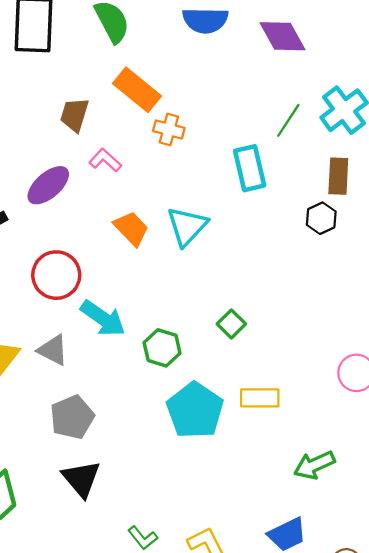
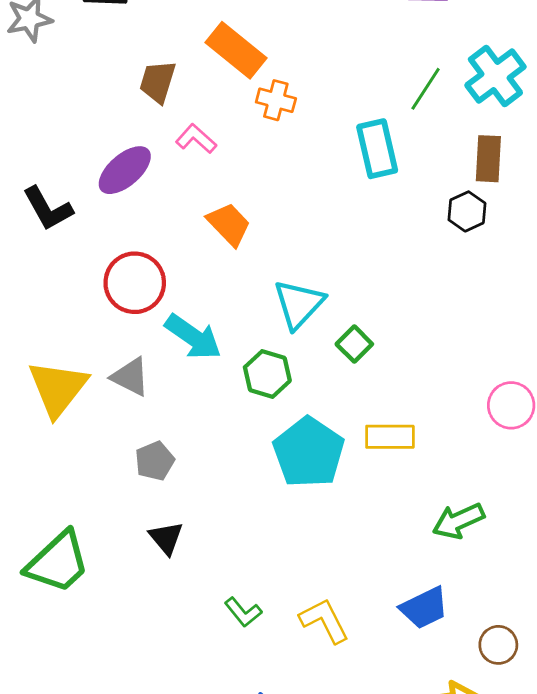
cyan triangle: (187, 226) -> (299, 304), moved
gray pentagon: (72, 417) -> (155, 461), size x0.7
black triangle: (81, 479) -> (166, 538), size x0.7

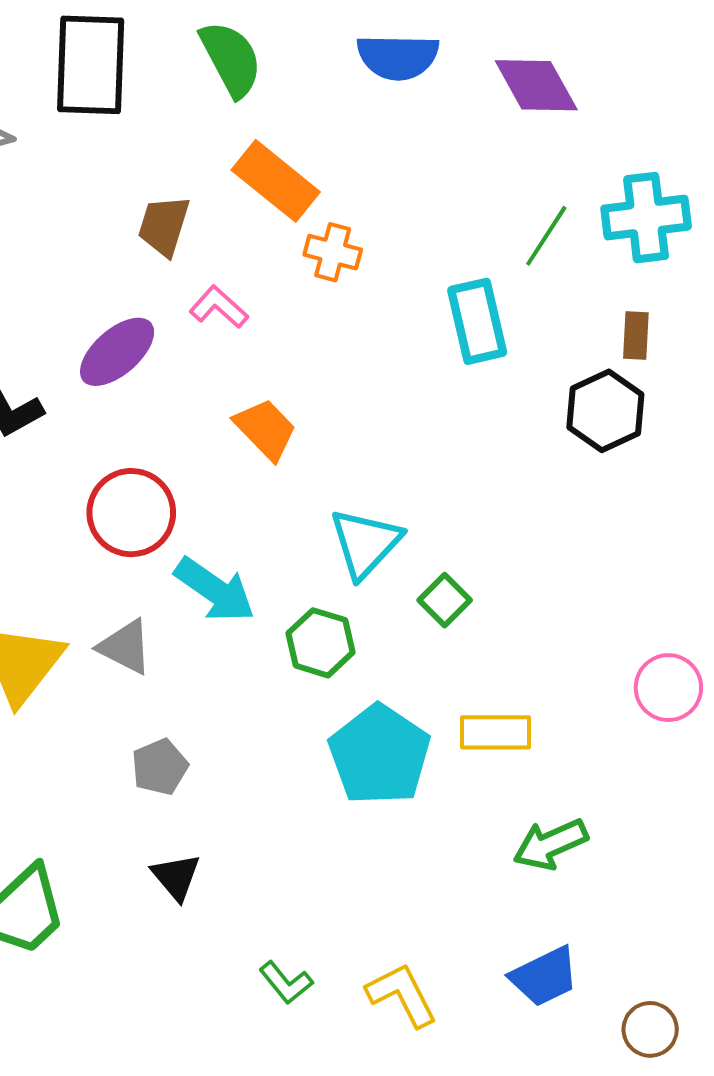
cyan cross: (495, 76) -> (646, 218), turned 30
brown rectangle: (488, 159) -> (636, 336), size x0.7
black hexagon: (467, 211) -> (605, 411), size x1.4
green arrow: (458, 521) -> (550, 844), moved

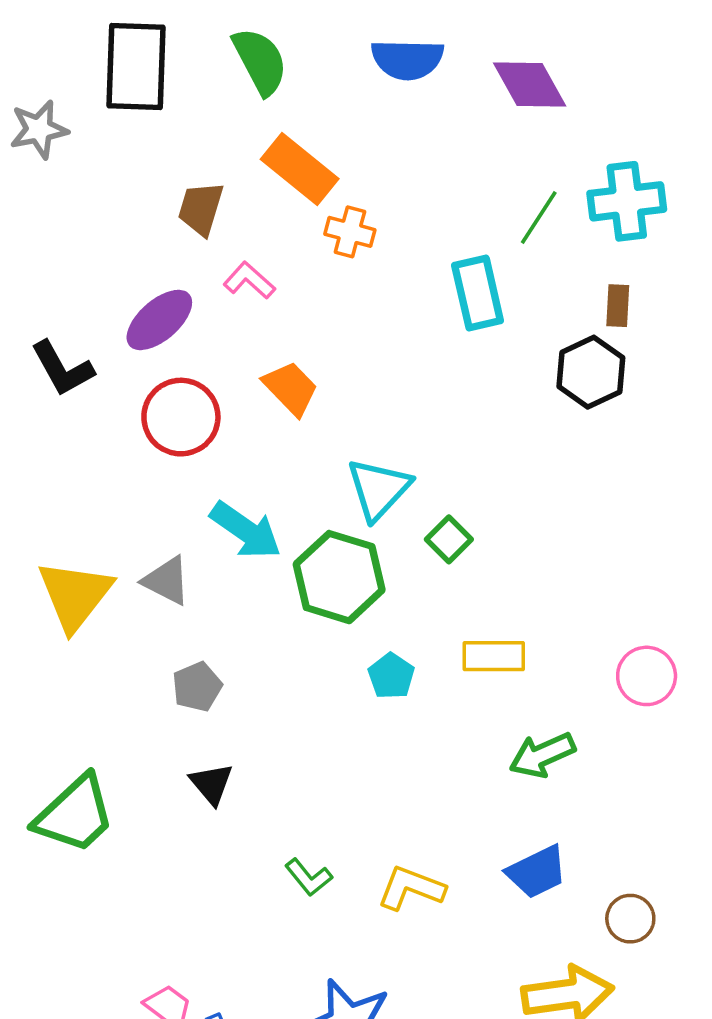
red circle: (131, 513) -> (181, 417), moved
green hexagon: (320, 643) -> (339, 577), size x1.5
pink circle: (668, 688) -> (647, 676), moved
cyan pentagon: (380, 755) -> (391, 676), size x0.5
yellow L-shape: (402, 995) -> (411, 888), turned -42

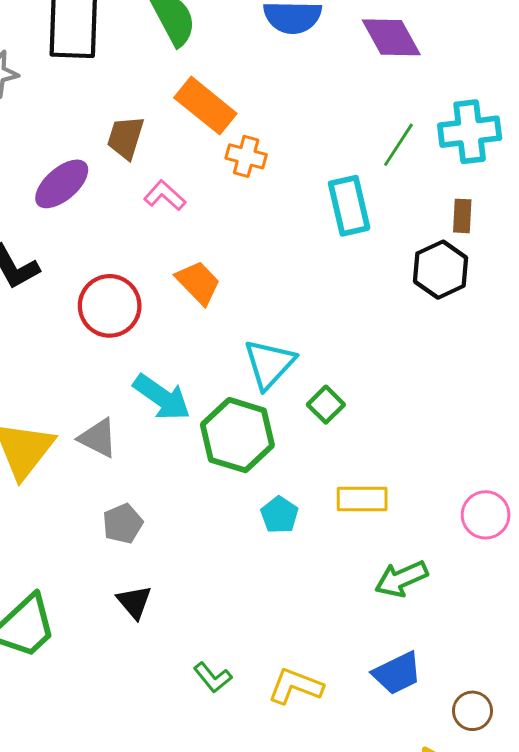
purple ellipse: (159, 320) -> (62, 184), moved

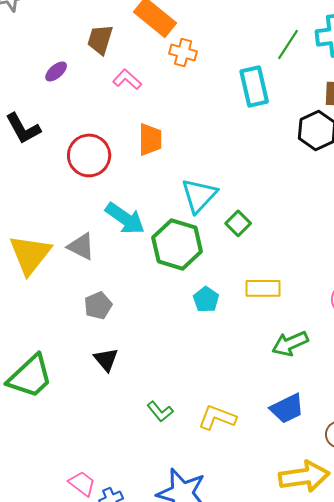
purple ellipse: (62, 184) -> (56, 71), size x0.6
orange trapezoid: (198, 283) -> (150, 139), turned 44

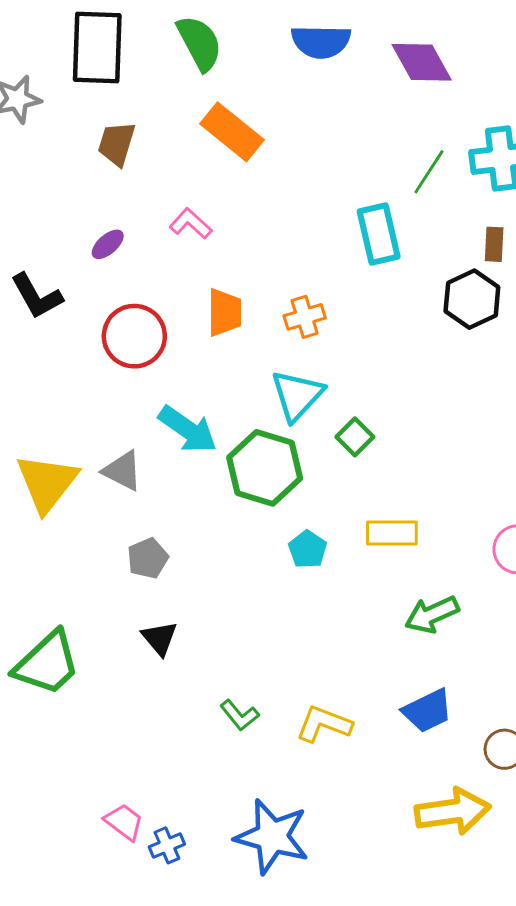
brown trapezoid: (100, 39) -> (117, 144), moved
orange cross: (183, 52) -> (305, 317), moved, turned -32
purple ellipse: (56, 71) -> (108, 244), moved

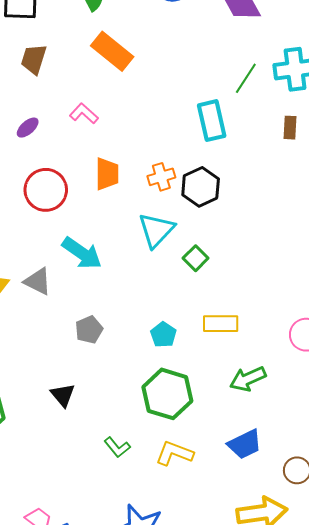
black hexagon: (472, 299) -> (201, 187), moved
green hexagon: (265, 468) -> (167, 394), moved
gray pentagon: (148, 558) -> (89, 330), moved

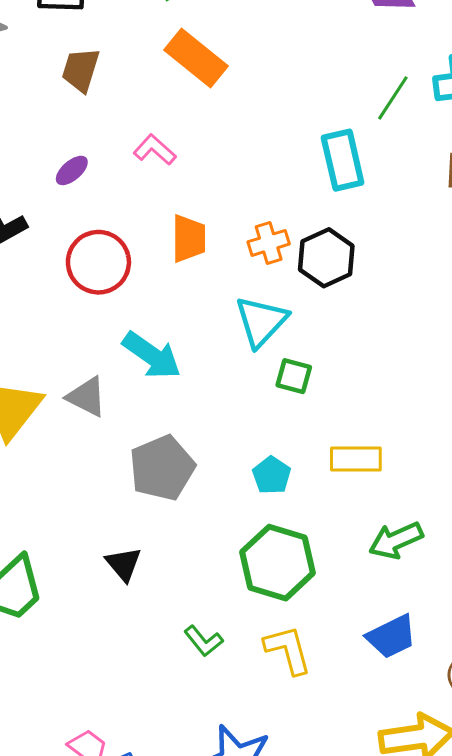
green square: (196, 258) -> (294, 376), moved, turned -30
gray pentagon: (89, 330) -> (162, 468), size x1.6
yellow L-shape: (174, 453) -> (288, 650), turned 54

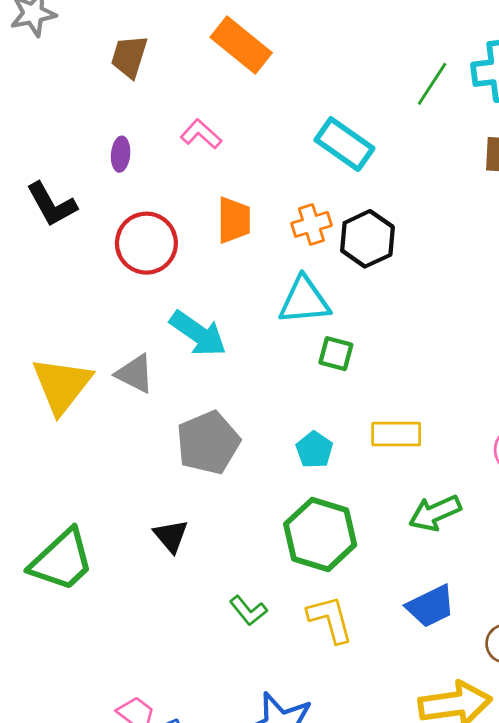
cyan rectangle: (343, 160) -> (344, 144), moved, turned -42
purple ellipse: (72, 170) -> (121, 154), turned -44
cyan triangle: (261, 321) -> (304, 301), turned 42

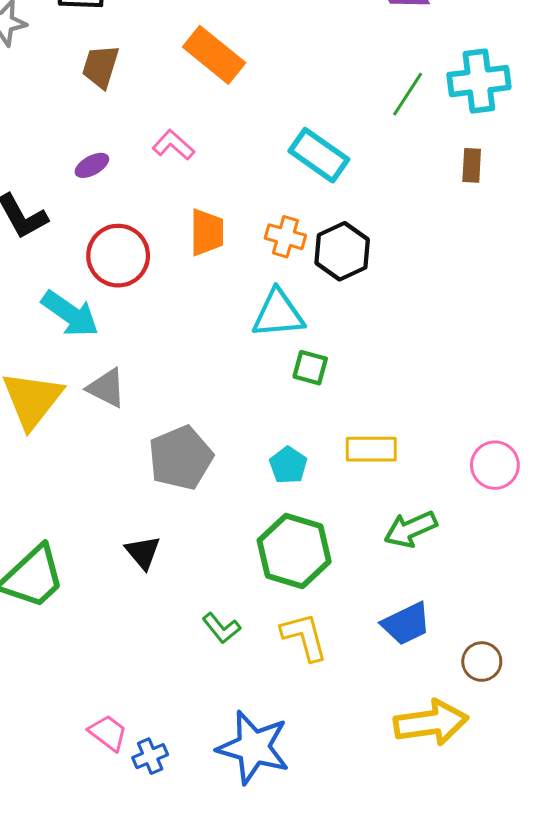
purple ellipse: (121, 154) -> (92, 165), turned 56
orange cross: (311, 224) -> (285, 237), turned 33
cyan arrow: (198, 334) -> (70, 314), moved

